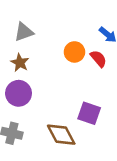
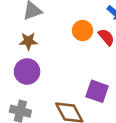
brown star: (20, 63) -> (28, 41), turned -30

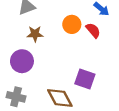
brown star: (28, 41) -> (35, 34), moved

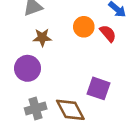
gray cross: (16, 97) -> (36, 109), moved, turned -30

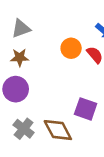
brown star: (42, 37) -> (20, 57), moved
gray cross: (36, 109) -> (24, 129), turned -36

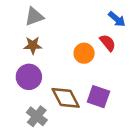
orange circle: (71, 48) -> (84, 53), moved
brown diamond: (58, 130) -> (66, 98), moved

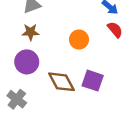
red semicircle: (108, 43) -> (115, 30), moved
gray cross: (37, 116) -> (17, 99), moved

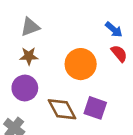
orange circle: (79, 40) -> (81, 64), size x1.5

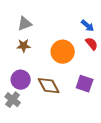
purple circle: (25, 88) -> (21, 80), moved
purple square: (95, 108) -> (85, 84), moved

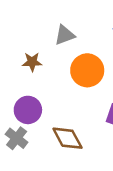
gray triangle: (25, 24) -> (65, 35), moved
brown diamond: (49, 86) -> (67, 138), moved

